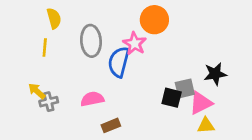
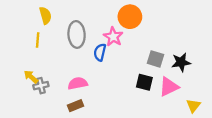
blue semicircle: (119, 62) -> (100, 52), size x0.7
gray square: (185, 88) -> (155, 59), moved, turned 30
brown rectangle: (111, 125) -> (75, 106), moved
yellow triangle: (206, 125) -> (193, 106), moved, turned -48

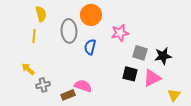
orange circle: (130, 17) -> (91, 15), moved
pink star: (113, 37) -> (120, 33), moved, turned 30
pink semicircle: (78, 83) -> (83, 86), moved, turned 30
gray cross: (41, 86) -> (43, 85), moved

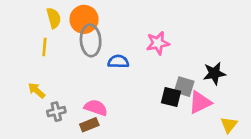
orange circle: (91, 15) -> (84, 19), moved
blue semicircle: (90, 47) -> (118, 62), turned 77
gray square: (140, 53) -> (184, 87), moved
pink semicircle: (83, 86) -> (96, 108), moved

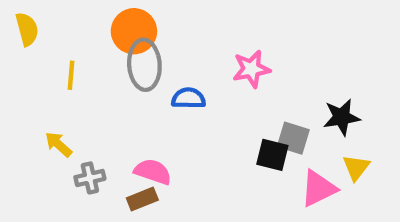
yellow semicircle: (54, 18) -> (27, 29), moved
pink triangle: (200, 102) -> (318, 188), moved
yellow triangle: (229, 125) -> (356, 167), moved

